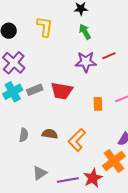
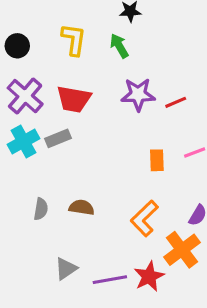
green arrow: (85, 32) -> (119, 46), moved
red line: (109, 56) -> (176, 102), moved
red trapezoid: (62, 91) -> (74, 99), moved
orange L-shape: (77, 140) -> (144, 218), moved

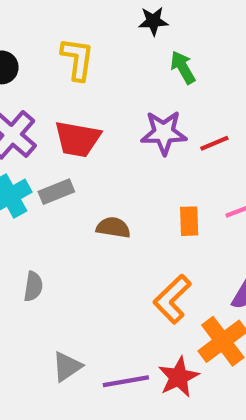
green arrow: (119, 46) -> (183, 67), moved
brown semicircle: (82, 207) -> (113, 228), moved

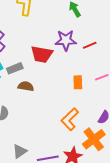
red trapezoid: (77, 139) -> (42, 54), moved
brown semicircle: (113, 228) -> (26, 86), moved

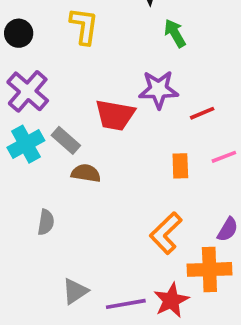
red line: (90, 45) -> (202, 113), moved
gray rectangle: (15, 68) -> (66, 140), turned 63
orange cross: (94, 139) -> (209, 269), turned 35

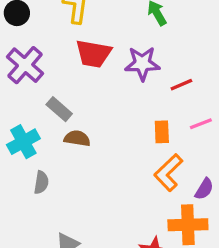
red trapezoid: (115, 115) -> (93, 54), moved
cyan cross: (26, 144) -> (23, 142), moved
orange L-shape: (166, 233) -> (168, 173), moved

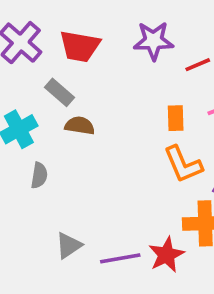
red trapezoid: (93, 54) -> (80, 46), moved
orange L-shape: (168, 173) -> (183, 164), turned -69

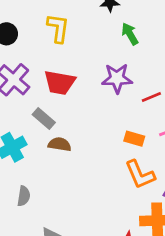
orange rectangle: (176, 118) -> (134, 139), turned -72
gray semicircle: (39, 175) -> (24, 196), moved

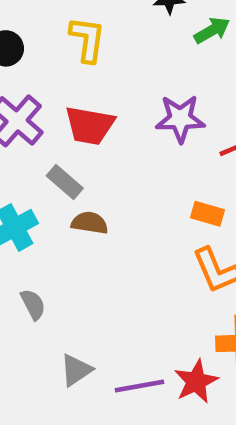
green arrow: (130, 34) -> (212, 30), moved, turned 90
gray semicircle: (24, 196) -> (33, 304), turned -36

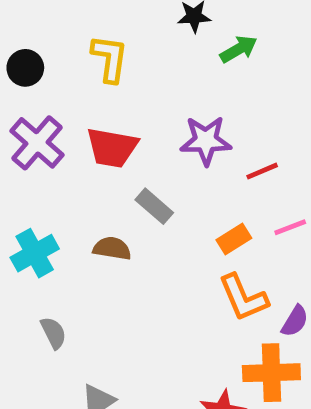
gray rectangle: (65, 182) -> (154, 206), moved
orange rectangle: (207, 214) -> (234, 239), turned -48

